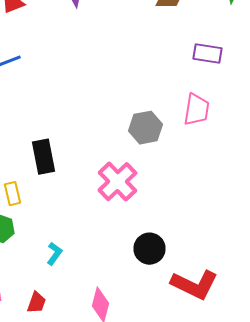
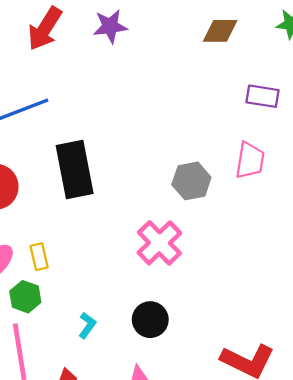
black rectangle: (44, 157) -> (75, 170), moved, size x1.4
black circle: (150, 249) -> (150, 320), moved

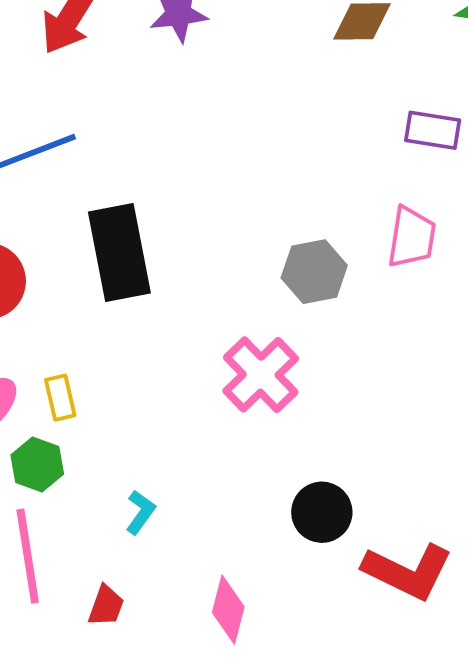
black circle: (150, 320) -> (322, 512), moved

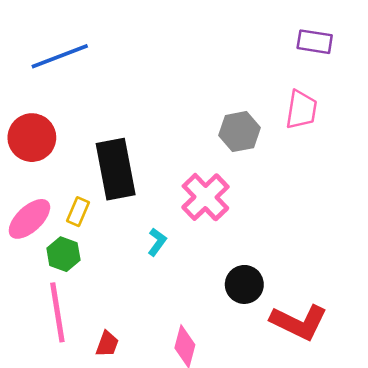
black rectangle: (119, 252) -> (116, 169), moved
yellow rectangle: (60, 398) -> (78, 212), turned 36
cyan L-shape: (140, 512) -> (157, 242), moved

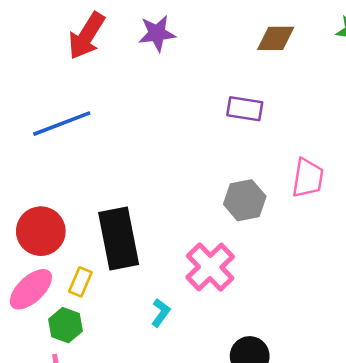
purple rectangle: (315, 42) -> (245, 109), moved
red circle: (32, 138) -> (41, 231), moved

